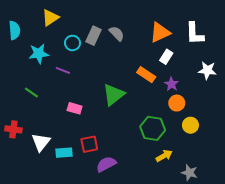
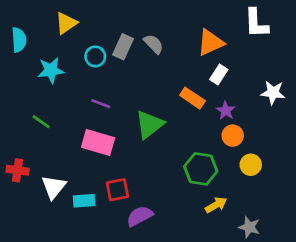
white L-shape: (195, 34) -> (256, 23), moved
purple line: (63, 70) -> (101, 104), moved
pink rectangle: (75, 108) -> (98, 143), size x1.6

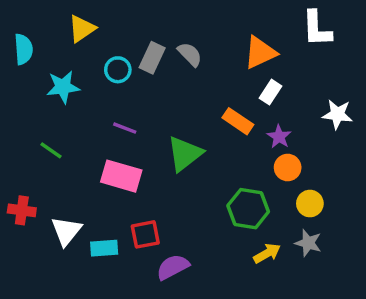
gray star: (249, 227) -> (308, 243), moved

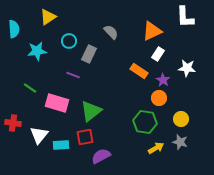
gray rectangle: (152, 58) -> (89, 54), moved
white star: (337, 114) -> (187, 68), moved
green triangle: (185, 154) -> (91, 111), moved
orange circle: (288, 168) -> (159, 98), moved
pink rectangle: (121, 176) -> (57, 103), moved

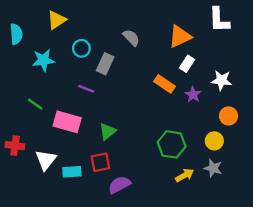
orange circle: (159, 98) -> (229, 116), moved
green triangle: (91, 111) -> (108, 131), size x0.7

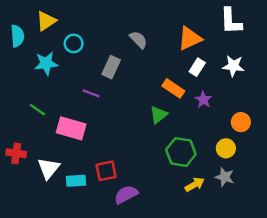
yellow triangle: (56, 20) -> (46, 21), moved
cyan circle: (81, 48) -> (74, 43), moved
white star: (221, 80) -> (233, 66), moved
green triangle: (108, 131) -> (158, 115), moved

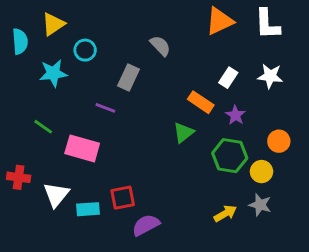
orange triangle: (190, 38) -> (220, 21), moved
green hexagon: (181, 152) -> (230, 156), moved

